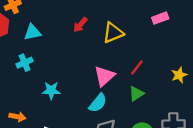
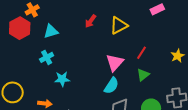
cyan star: (51, 90) -> (62, 79), moved

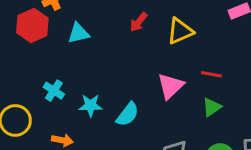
red line: (141, 53) -> (211, 74), turned 64
cyan cross: (47, 57) -> (54, 91), moved, turned -32
cyan semicircle: (111, 86) -> (128, 114), moved

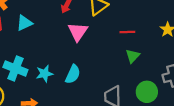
pink triangle: (171, 86) -> (78, 32), moved
cyan cross: (54, 91) -> (15, 69), size x1.5

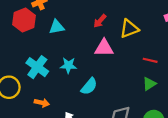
pink triangle: (78, 32) -> (104, 48), turned 42
cyan star: (45, 74) -> (68, 65), moved

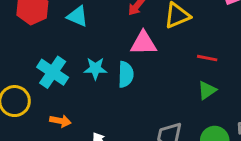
cyan triangle: (57, 27) -> (77, 16), turned 35
cyan semicircle: (89, 86) -> (126, 74), moved, turned -36

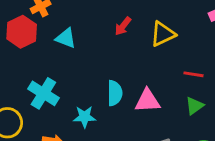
pink triangle: (143, 43) -> (147, 101), moved
cyan star: (95, 69) -> (84, 117), moved

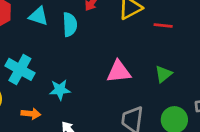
red line: (193, 74) -> (163, 25), moved
cyan semicircle: (115, 93) -> (70, 25), moved

